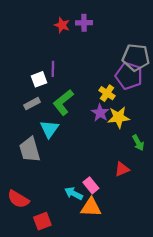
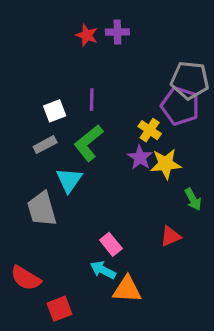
purple line: (53, 69) -> (92, 100), moved
pink rectangle: (91, 185) -> (111, 244), moved

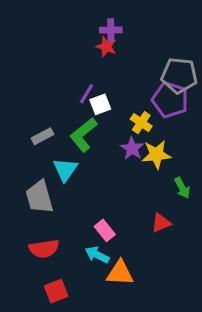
red star: (87, 35) -> (106, 47), moved
purple line: (92, 100) -> (87, 94), turned 30
white square: (55, 111) -> (100, 104), moved
red semicircle: (26, 278) -> (44, 249), moved, turned -40

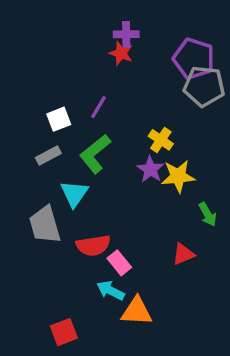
purple pentagon: (170, 100) -> (194, 59), moved
white square: (100, 104) -> (59, 119), moved
red semicircle: (44, 249) -> (93, 246), moved

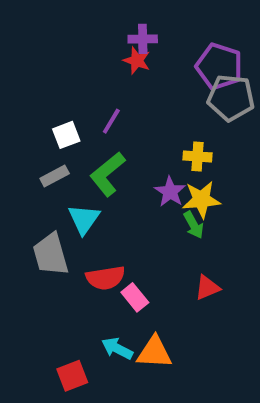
yellow cross: (161, 140) -> (198, 156), moved, turned -30
green arrow: (208, 214) -> (194, 225), moved
cyan arrow: (111, 291) -> (117, 348), moved

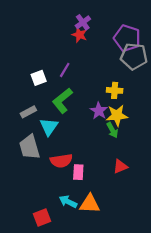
purple cross: (143, 39) -> (83, 22), turned -35
gray rectangle: (55, 176) -> (28, 112), moved
pink rectangle: (135, 297) -> (78, 172), turned 42

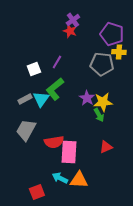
gray pentagon: (134, 56) -> (102, 64), moved
yellow cross: (115, 90) -> (119, 52), moved
cyan triangle: (49, 127) -> (41, 99), moved
gray trapezoid: (30, 147) -> (26, 130), turned 45
pink rectangle: (78, 172) -> (69, 152), size x1.6

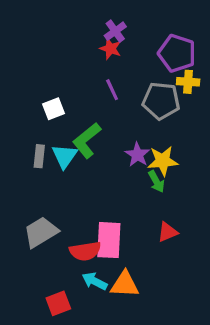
purple line: (57, 62) -> (112, 90), moved, turned -56
gray rectangle: (25, 99) -> (39, 156), turned -56
gray trapezoid: (26, 130) -> (41, 232), moved, turned 30
red semicircle: (54, 142) -> (85, 251), moved

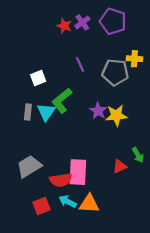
red star: (110, 49) -> (64, 26), moved
purple pentagon: (177, 53) -> (113, 21), moved
green arrow: (156, 181) -> (138, 155), moved
red square: (58, 303) -> (42, 206), moved

